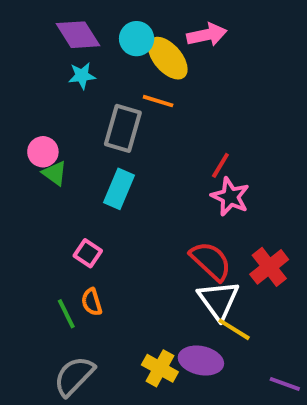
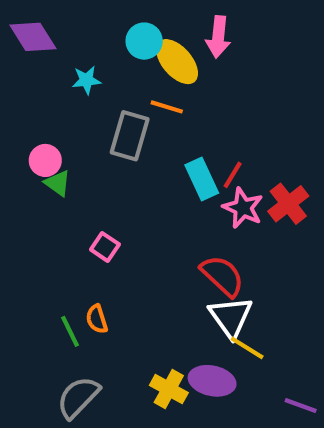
purple diamond: (78, 35) -> (33, 37), moved
pink arrow: (207, 35) -> (218, 37), turned 108
cyan rectangle: (119, 189) -> (202, 179), moved, turned -48
pink square: (88, 253) -> (105, 247), moved
red cross: (269, 267) -> (288, 204), moved

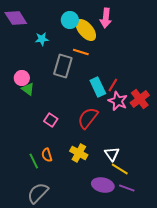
red semicircle: (222, 276) -> (88, 118), moved, turned -95
white triangle: (231, 317) -> (112, 154), size x0.7
yellow cross: (169, 389) -> (79, 153), moved
purple line: (301, 406) -> (127, 188), moved

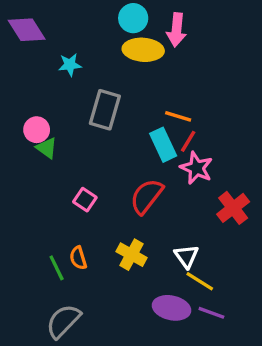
cyan circle: (70, 20) -> (133, 18), moved
yellow ellipse: (86, 30) -> (143, 50), turned -45
orange line: (81, 52) -> (178, 116), moved
red cross: (140, 99) -> (233, 208), moved

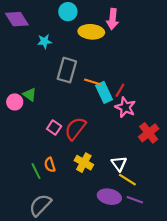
cyan circle: (133, 18) -> (68, 12), moved
orange line: (178, 116) -> (92, 82), moved
pink circle: (37, 130) -> (15, 102), moved
red semicircle: (147, 196) -> (75, 129), moved

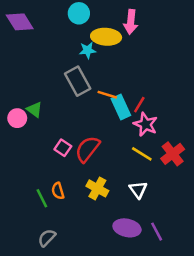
cyan star: (44, 41) -> (88, 50), moved
gray rectangle: (67, 70) -> (78, 81), turned -45
yellow line: (127, 180) -> (142, 154), moved
purple line: (135, 200) -> (157, 232), turned 42
gray semicircle: (40, 205) -> (47, 238), size x0.7

